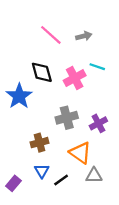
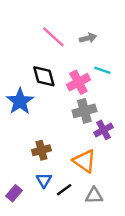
gray cross: (67, 118) -> (84, 111), moved
gray triangle: (94, 175) -> (94, 196), moved

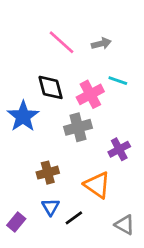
gray cross: (84, 111) -> (78, 127), moved
gray triangle: (94, 196) -> (125, 225), moved, turned 30

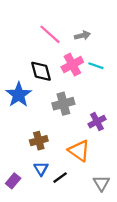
pink cross: (90, 94) -> (72, 65), moved
gray triangle: (125, 225) -> (101, 183), turned 30

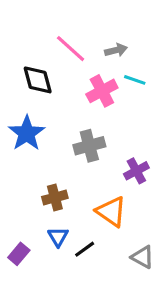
cyan line: (96, 66) -> (135, 80), moved
black diamond: (41, 71) -> (38, 80), moved
gray triangle: (101, 183) -> (143, 257), turned -30

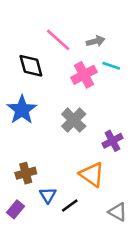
gray cross: (89, 146) -> (74, 120), turned -30
brown cross: (55, 197) -> (26, 173), moved

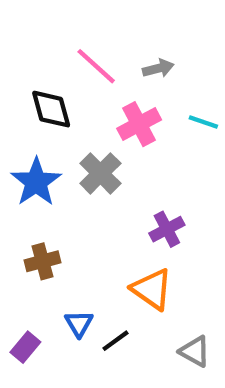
cyan line: (111, 66) -> (203, 122), moved
gray cross: (74, 120) -> (100, 173), moved
purple cross: (112, 141) -> (167, 229), moved
brown cross: (26, 173) -> (43, 261), moved

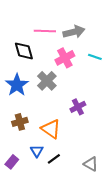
pink line: (96, 66) -> (45, 31), turned -40
gray arrow: (158, 68) -> (74, 32), size x1.5
orange triangle: (152, 289) -> (51, 129), moved

